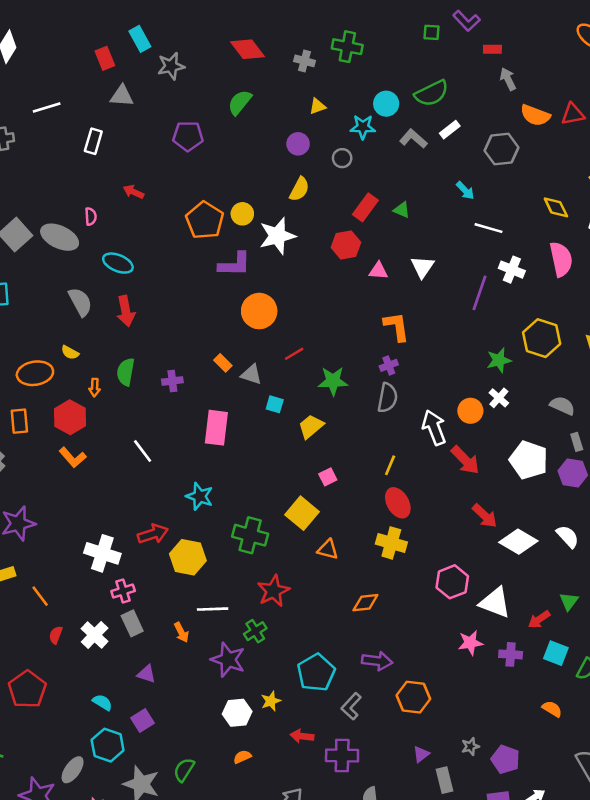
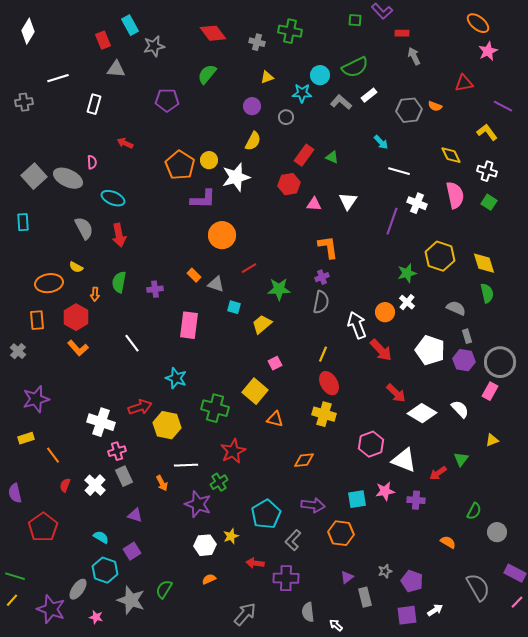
orange semicircle: (535, 115) -> (435, 106), moved, size x0.6
cyan square: (556, 653) -> (357, 499), moved, turned -30

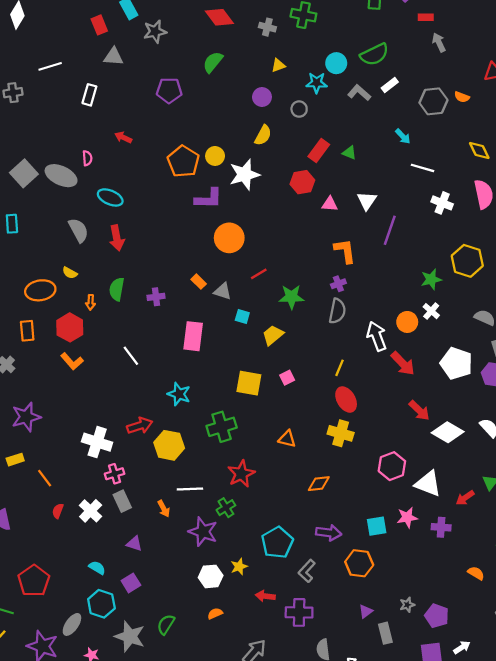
purple line: (392, 221) -> (390, 230), moved
yellow square: (255, 391) -> (249, 383), moved, turned -30
green cross: (215, 408) -> (222, 427), turned -32
red pentagon: (43, 527) -> (34, 581), moved

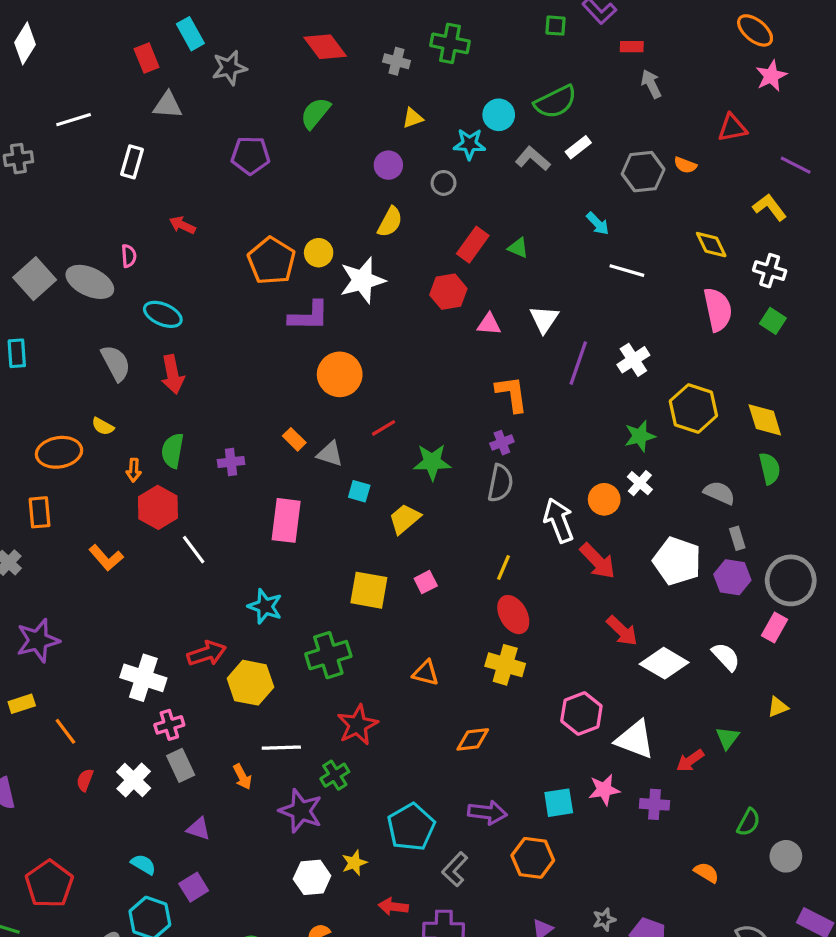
white cross: (442, 203) -> (633, 360), moved, turned 35
red hexagon: (70, 327) -> (158, 507), moved

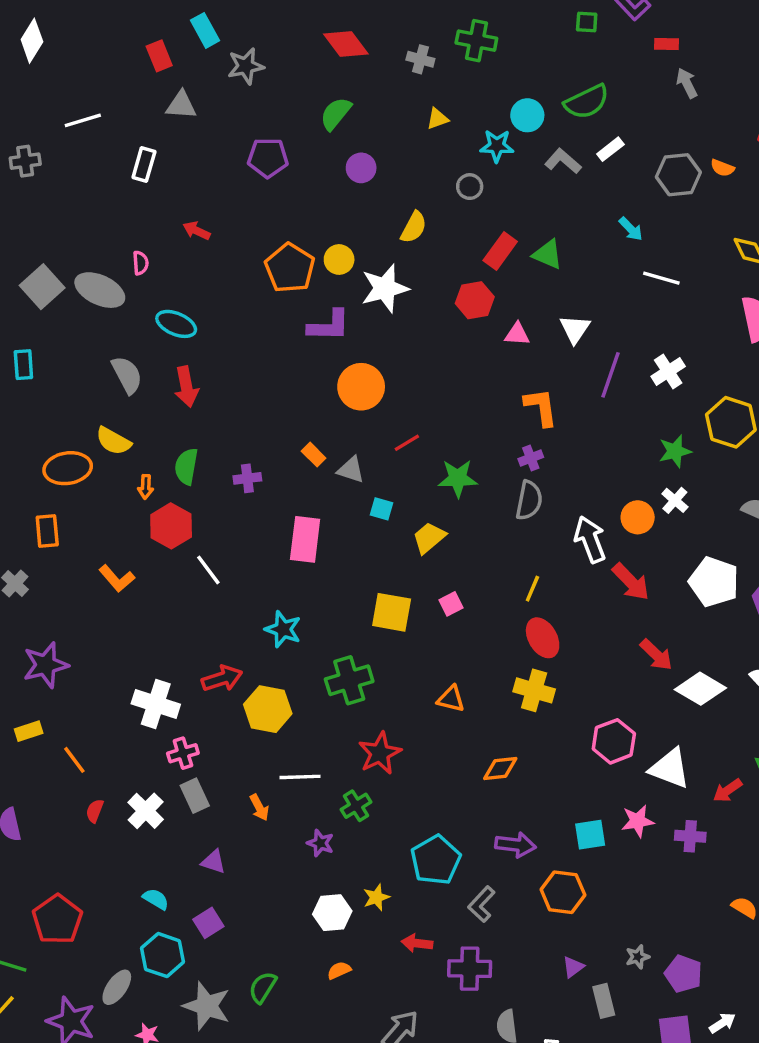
purple circle: (388, 165) -> (361, 168), moved
green triangle: (518, 248) -> (548, 254), size x1.4
yellow semicircle: (103, 426) -> (113, 441), size x1.5
purple star: (301, 811) -> (320, 843), size x0.6

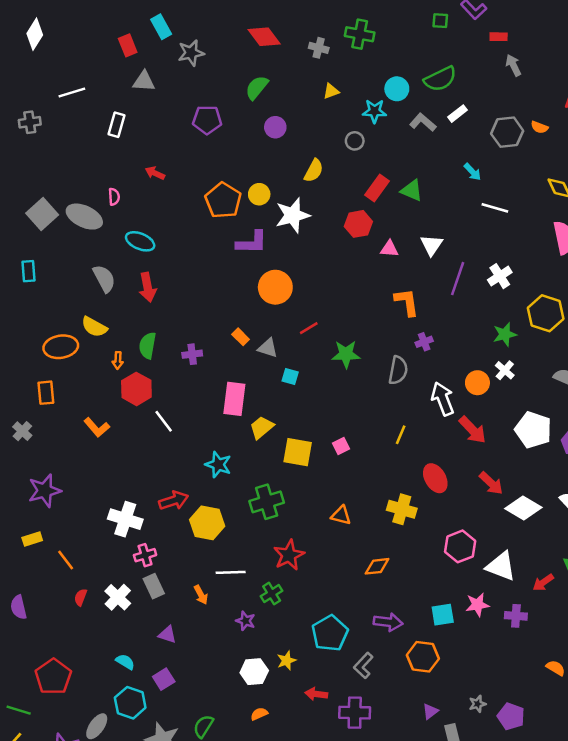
purple cross: (531, 458) -> (424, 342), moved
yellow trapezoid: (429, 538) -> (262, 427), moved
red ellipse: (543, 638) -> (435, 478), moved

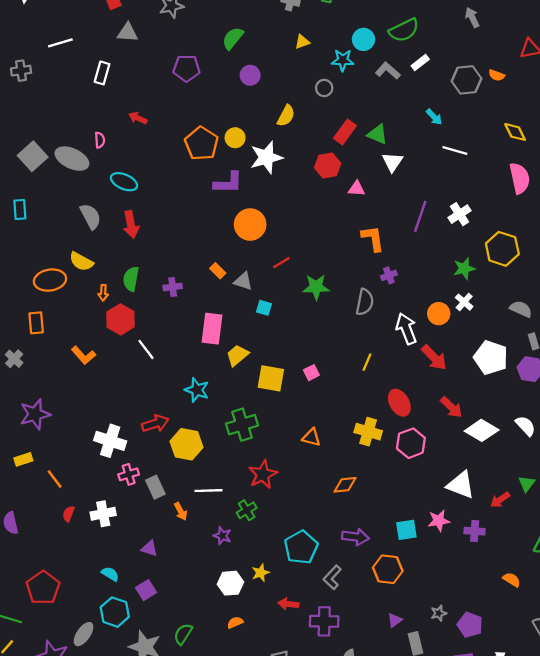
white triangle: (432, 245) -> (392, 162), moved
pink hexagon: (460, 546) -> (411, 443), moved
gray rectangle: (154, 586) -> (155, 487), moved
white cross: (118, 597) -> (103, 514), turned 35

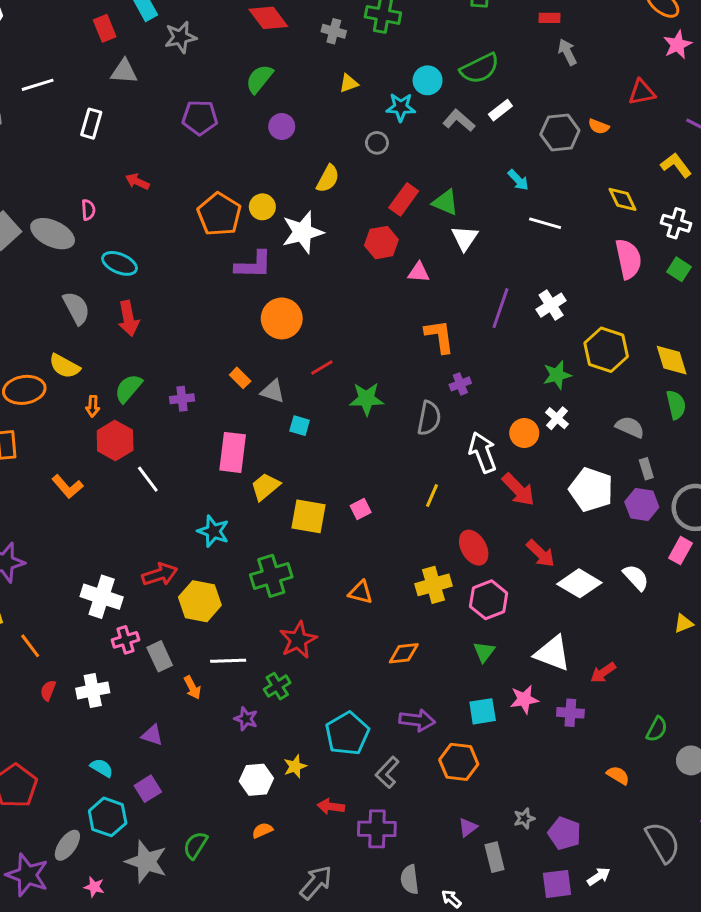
green semicircle: (131, 279) -> (128, 388), turned 30
yellow cross: (368, 432) -> (433, 585), turned -32
green triangle: (527, 484) -> (484, 652), moved

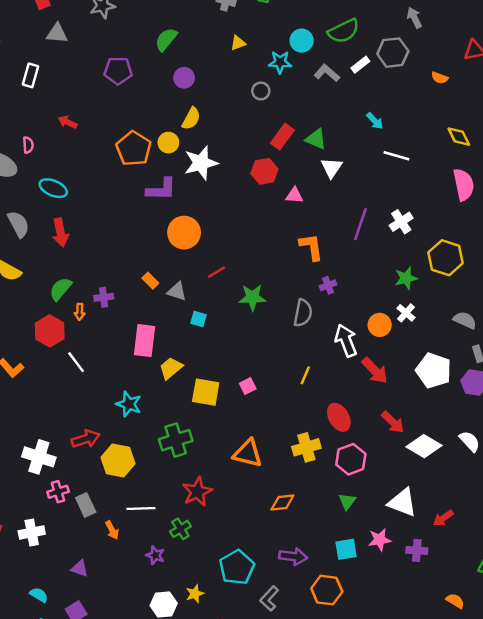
gray hexagon: (560, 132) -> (393, 53), moved
yellow semicircle: (328, 179) -> (191, 119), moved
orange arrow: (93, 406) -> (80, 312), moved
orange triangle: (361, 592) -> (248, 453), size x1.5

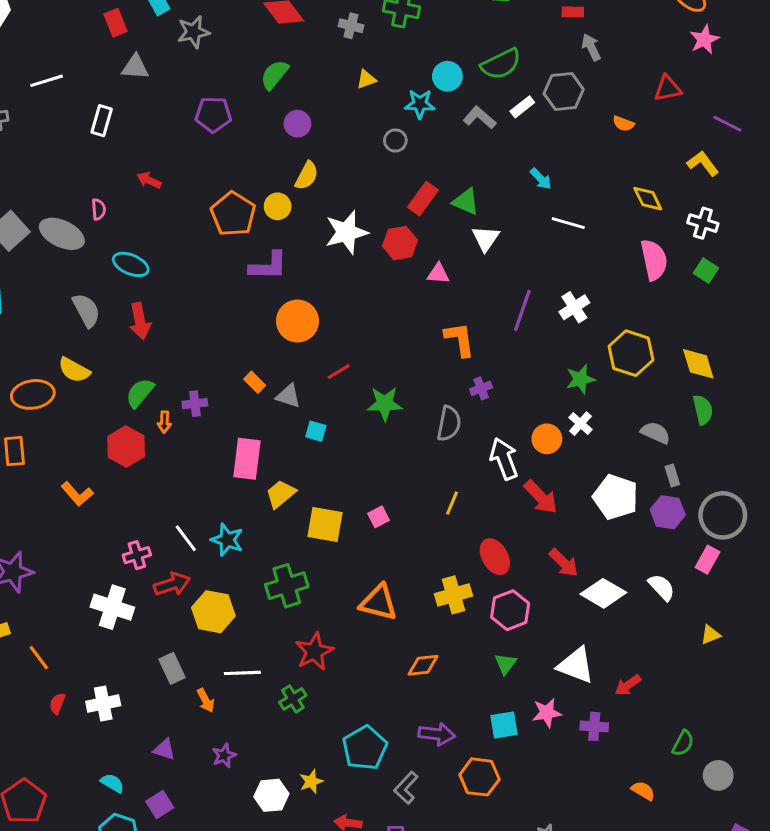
white star: (201, 163) -> (346, 232), moved
white line: (76, 362) -> (186, 538), moved
pink cross: (58, 492) -> (137, 555), moved
purple star: (155, 555) -> (224, 756), moved, turned 30

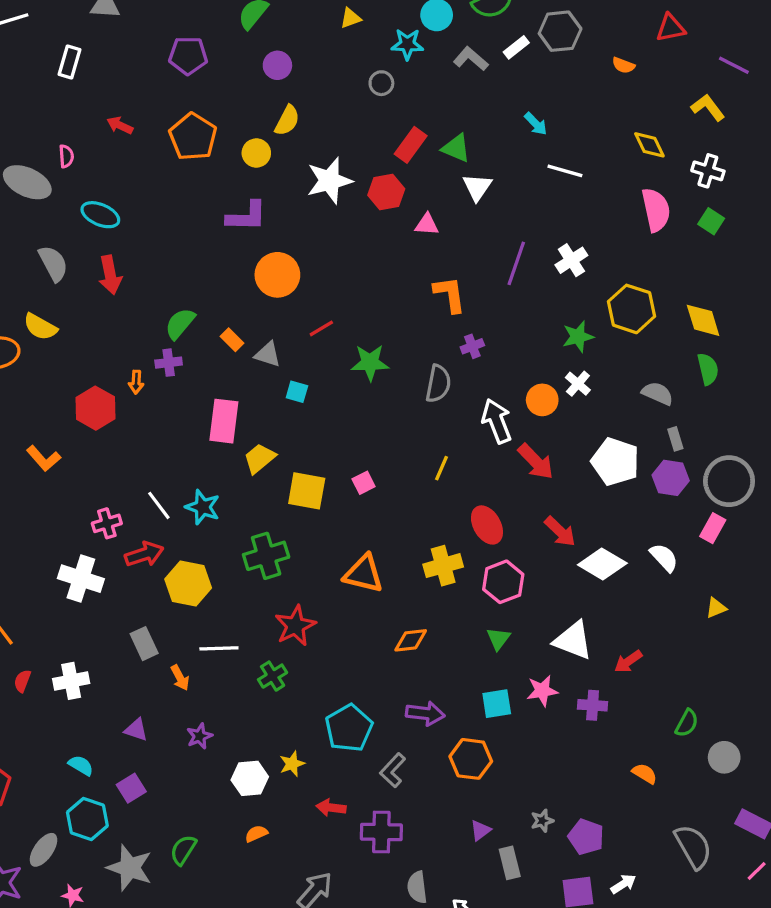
orange pentagon: (233, 214) -> (193, 137), moved
green semicircle: (140, 393) -> (180, 324), moved

